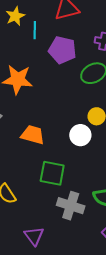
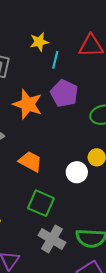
purple pentagon: (62, 50) -> (64, 93), moved

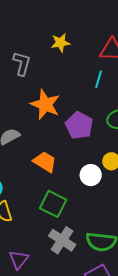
cyan line: (55, 60) -> (99, 79), moved
purple pentagon: (64, 93) -> (79, 125), moved

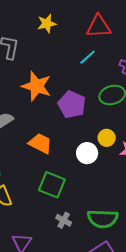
cyan line: (99, 79) -> (88, 57), turned 36
gray cross: (62, 240) -> (64, 220), size x0.6

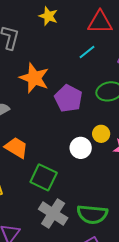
yellow star: (47, 24) -> (48, 16), turned 30
orange trapezoid: (40, 143) -> (16, 148), moved
gray cross: (64, 220) -> (53, 213), size x1.8

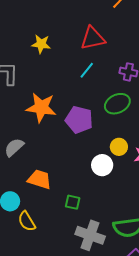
green square: (44, 177) -> (73, 202), size x0.6

